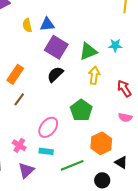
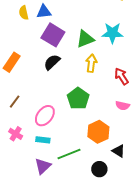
cyan star: (115, 45) -> (112, 33), size x1.5
brown line: (19, 99) -> (15, 102), moved
purple triangle: (26, 170) -> (43, 166), moved

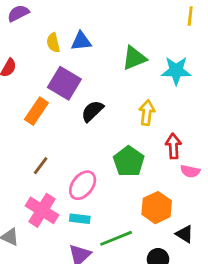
purple square: (53, 35) -> (64, 83), moved
green triangle: (85, 39) -> (134, 58), moved
red arrow: (122, 76) -> (173, 146), moved, turned 30
pink cross: (16, 134) -> (42, 210), size x1.6

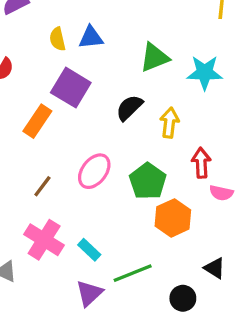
black semicircle: (92, 111) -> (129, 108), moved
pink ellipse: (83, 185) -> (94, 171), moved
orange hexagon: (157, 208) -> (173, 218), moved
cyan rectangle: (80, 219) -> (89, 250), turned 36

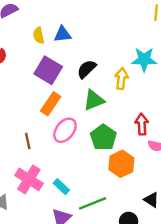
green triangle: (154, 57) -> (94, 100), moved
black semicircle: (129, 108) -> (87, 69), moved
orange rectangle: (37, 121) -> (51, 104), moved
yellow arrow: (169, 123) -> (121, 79), moved
brown line: (42, 186) -> (28, 141), turned -49

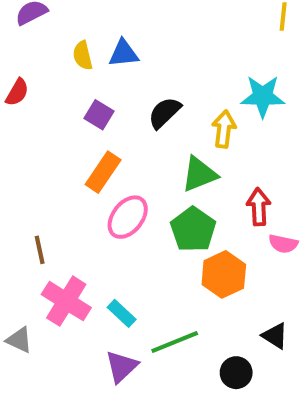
purple square: (48, 70) -> (99, 115), size x0.6
green triangle: (94, 100) -> (199, 174), moved
brown line: (28, 141) -> (40, 250), moved

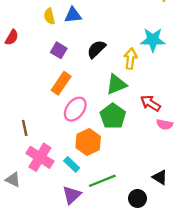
red arrow: (259, 207) -> (150, 103), turned -54
orange hexagon: (224, 274) -> (88, 142), moved

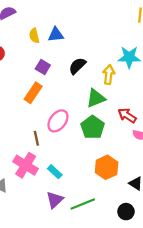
orange rectangle: (61, 83) -> (33, 93), moved
brown line: (25, 128) -> (36, 138), moved
orange hexagon: (88, 142) -> (107, 167), moved
green line: (102, 181) -> (83, 204), moved
black circle: (138, 198) -> (126, 212), moved

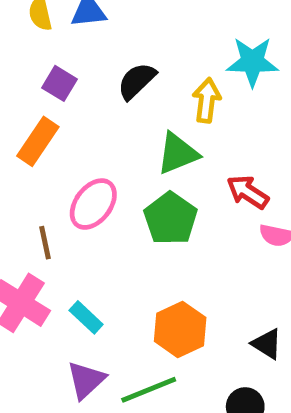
orange hexagon: (107, 167) -> (180, 329), moved

